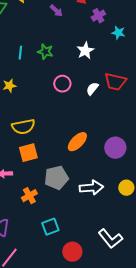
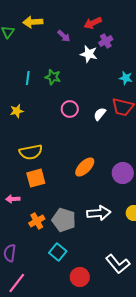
cyan star: (118, 33) -> (126, 78), moved
white star: (85, 51) -> (89, 54), moved, turned -30
gray pentagon: (56, 178) -> (64, 220), moved, turned 30
cyan square: (50, 227) -> (58, 252), turned -30

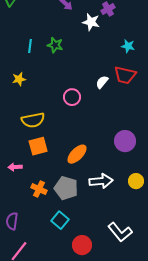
pink circle: (70, 109) -> (72, 97), moved
orange ellipse: (85, 167) -> (77, 154), moved
orange cross: (37, 221) -> (39, 189), turned -35

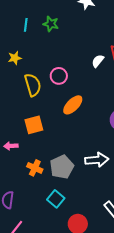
pink circle: (72, 97) -> (59, 76), moved
yellow semicircle: (33, 120) -> (33, 85), moved, turned -95
orange ellipse: (77, 154) -> (73, 105), moved
gray pentagon: (66, 188) -> (62, 167), turned 30

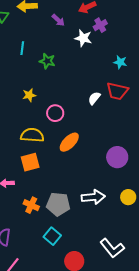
cyan line: (26, 25) -> (22, 48), moved
yellow star: (15, 58) -> (29, 95), moved
yellow semicircle: (33, 85) -> (32, 135), moved, turned -70
gray pentagon: (62, 167) -> (58, 204), turned 30

